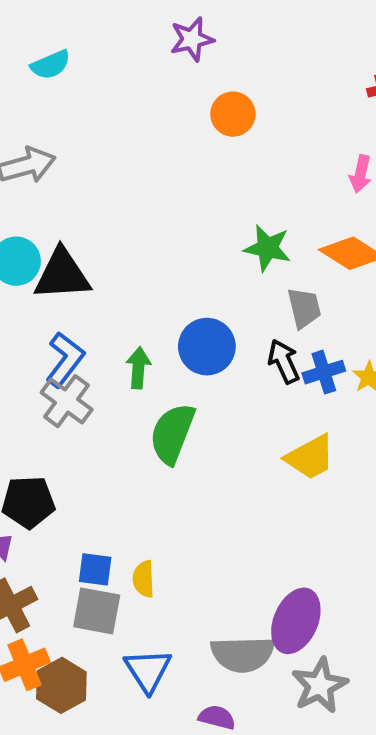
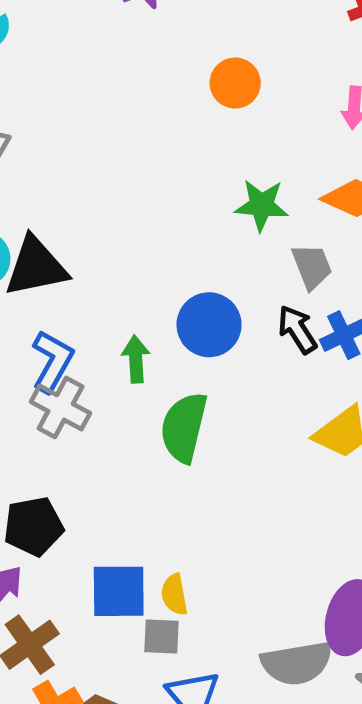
orange circle: (233, 114) -> (235, 83), moved
blue square: (95, 569) -> (119, 591), size x1.5
gray square: (97, 611) -> (162, 637), moved, size x0.7

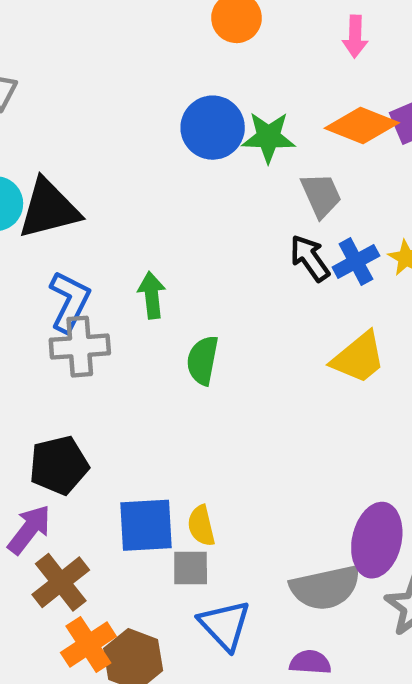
blue circle: (209, 325) -> (213, 128), moved
gray cross: (61, 407) -> (80, 347), turned -30
green semicircle: (184, 427) -> (203, 360), size x0.7

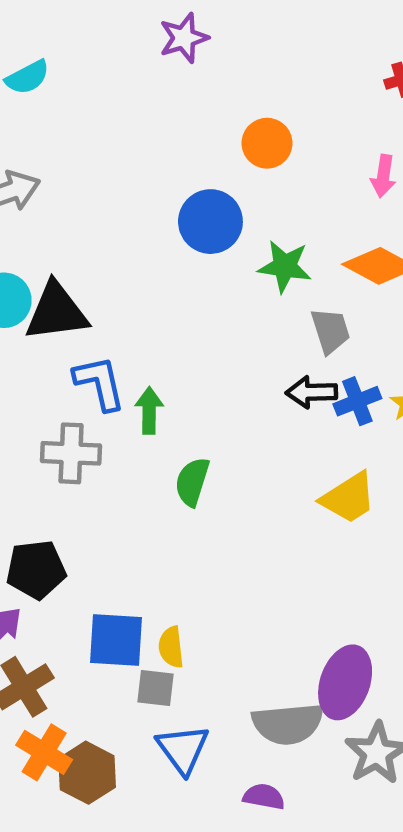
blue circle: (213, 128) -> (210, 222), moved
black arrow: (310, 258) -> (312, 392), turned -63
blue L-shape: (70, 301) -> (100, 383), moved, turned -46
orange cross: (88, 644) -> (44, 752), turned -32

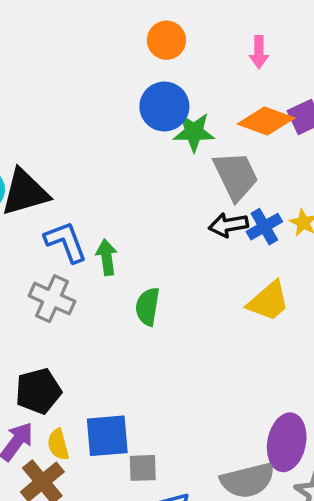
blue circle: (210, 222) -> (164, 106), moved
gray trapezoid: (330, 331) -> (236, 176), size x1.4
gray cross: (71, 453) -> (52, 299), turned 30
yellow semicircle: (171, 647) -> (58, 444), moved

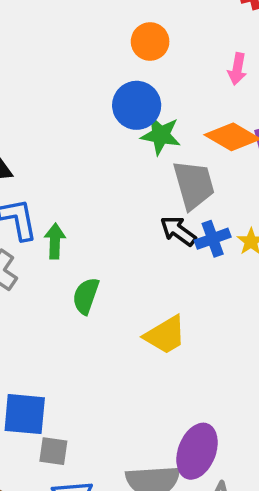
black arrow: (228, 225) -> (178, 231), turned 36
yellow trapezoid: (268, 301) -> (165, 335), moved

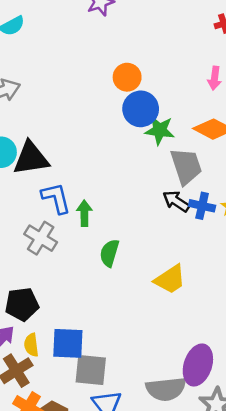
orange circle: (150, 42) -> (127, 77), moved
blue cross: (213, 239) -> (202, 206), turned 35
gray square: (53, 451) -> (91, 370), size x1.5

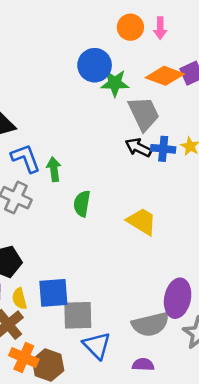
orange circle: (127, 77) -> (130, 27), moved
yellow trapezoid: (170, 279) -> (142, 221), turned -108

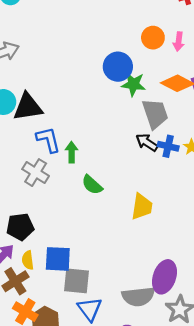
green semicircle: (82, 204) -> (92, 185), turned -65
yellow trapezoid: (142, 221) -> (142, 207), turned 60

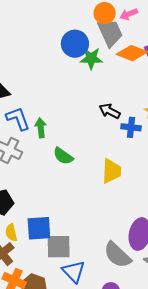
pink arrow: (179, 42) -> (129, 14), turned 66
gray trapezoid: (155, 114) -> (110, 33), moved
blue cross: (168, 146) -> (131, 127), moved
gray semicircle: (138, 296) -> (117, 255), turned 56

